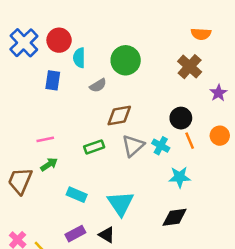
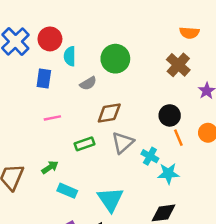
pink line: (45, 139) -> (52, 118), moved
cyan cross: (161, 146) -> (150, 156), moved
green arrow: (49, 164) -> (50, 167), moved

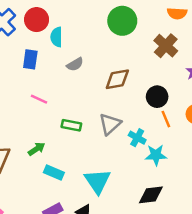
green circle: (115, 59) -> (122, 21), moved
brown diamond: (109, 113) -> (117, 79), moved
pink line: (52, 118) -> (39, 99), turned 35
green rectangle: (84, 144) -> (71, 125), turned 30

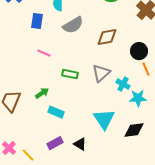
gray semicircle: (75, 64) -> (73, 25), size x1.5
cyan triangle: (97, 181) -> (104, 119), moved

